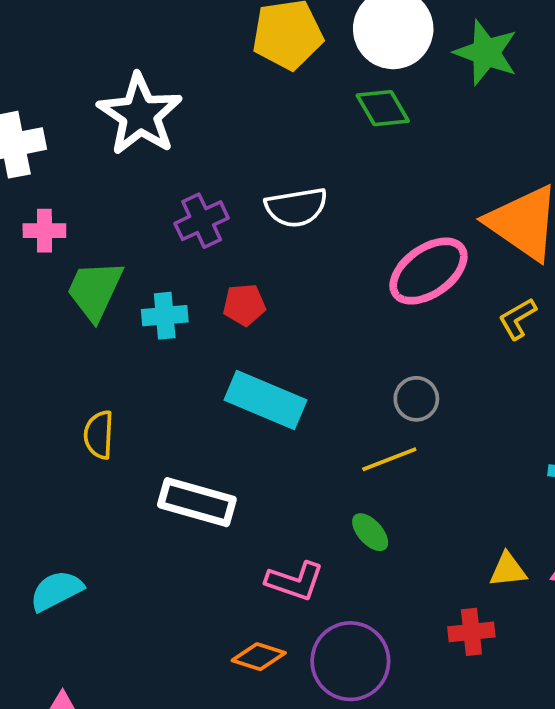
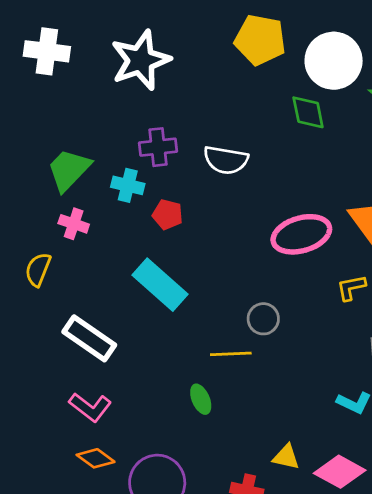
pink cross: (44, 231) -> (74, 224), moved
cyan cross: (165, 316) -> (128, 185), moved
pink L-shape: (295, 581) -> (90, 407), moved

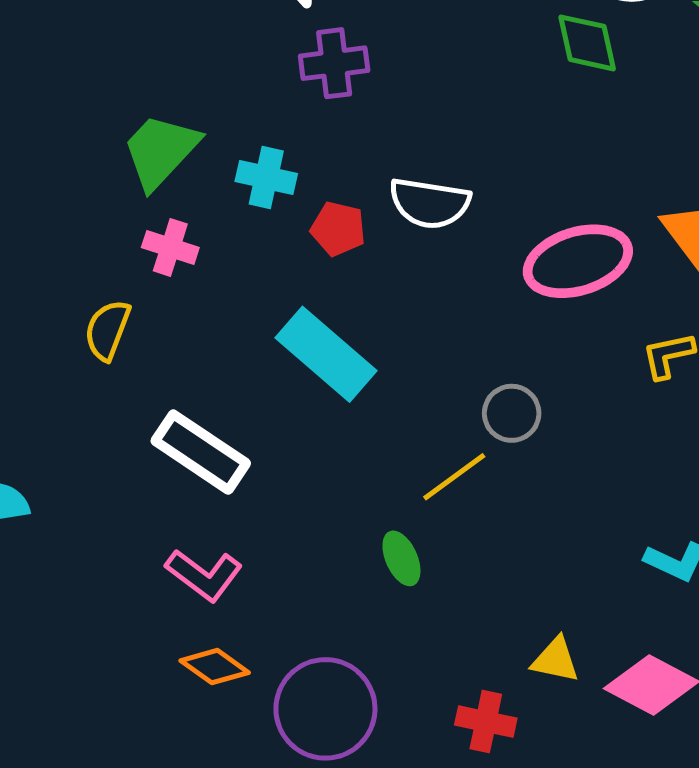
purple cross: (158, 147) -> (334, 63), moved
white semicircle: (226, 160) -> (430, 203), moved
yellow line: (231, 354) -> (454, 477), turned -33

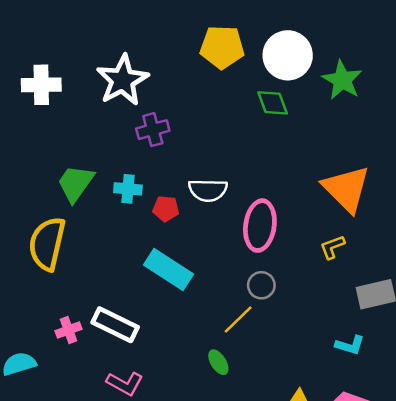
pink cross: (170, 247) -> (68, 330), moved, turned -30
pink ellipse: (578, 261) -> (260, 226), moved, turned -57
yellow semicircle: (107, 330) -> (47, 244), moved, size x1.8

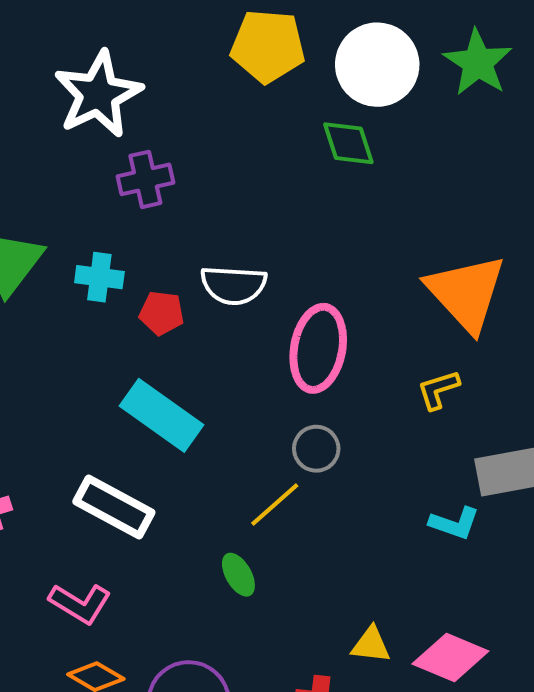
green star: (342, 80) -> (478, 63), moved
white rectangle: (115, 325) -> (114, 507), moved
cyan L-shape: (350, 345) -> (454, 523), moved

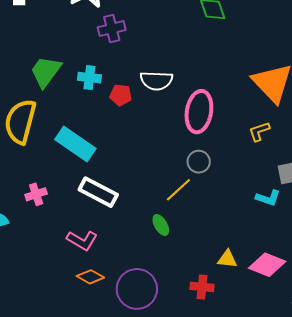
cyan rectangle: (162, 415) -> (75, 144), moved

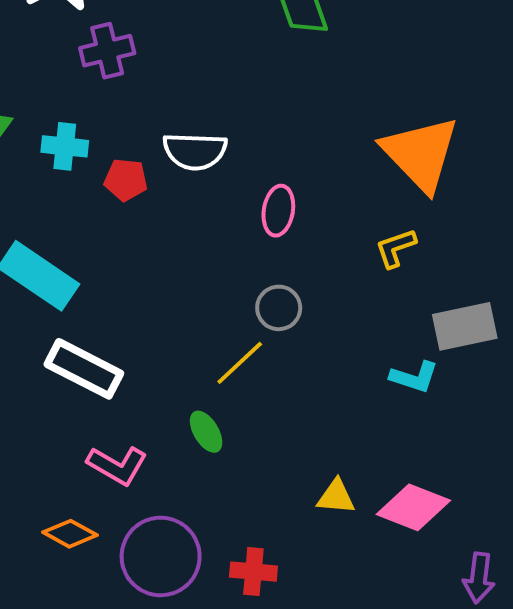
pink ellipse: (199, 112) -> (278, 211), size x0.6
pink L-shape: (82, 240) -> (117, 465), moved
red cross: (202, 287) -> (253, 572), moved

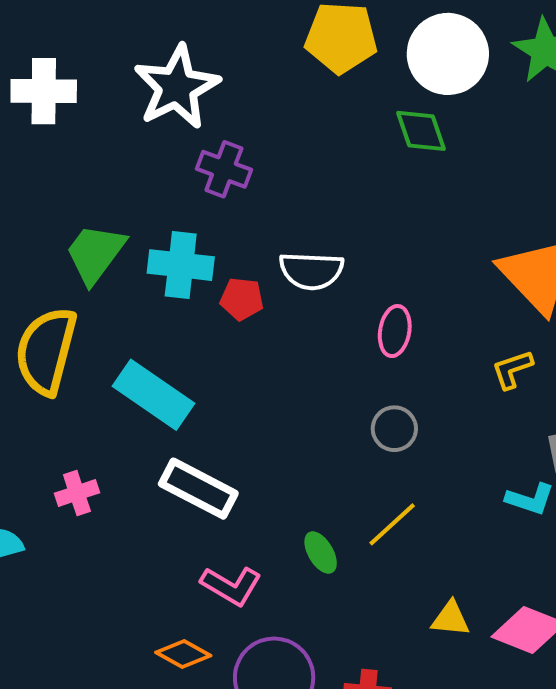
purple cross: (107, 51) -> (224, 169), turned 34
cyan cross: (65, 146) -> (181, 265), size x1.4
yellow line: (240, 363) -> (392, 524), moved

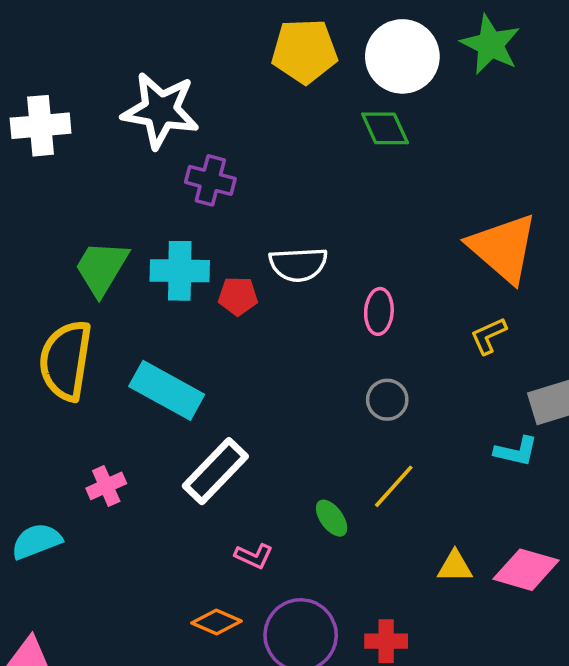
white star: (177, 87) -> (160, 110), turned -30
white rectangle: (198, 489) -> (215, 471), turned -68
pink L-shape: (231, 586) -> (254, 556), size x0.7

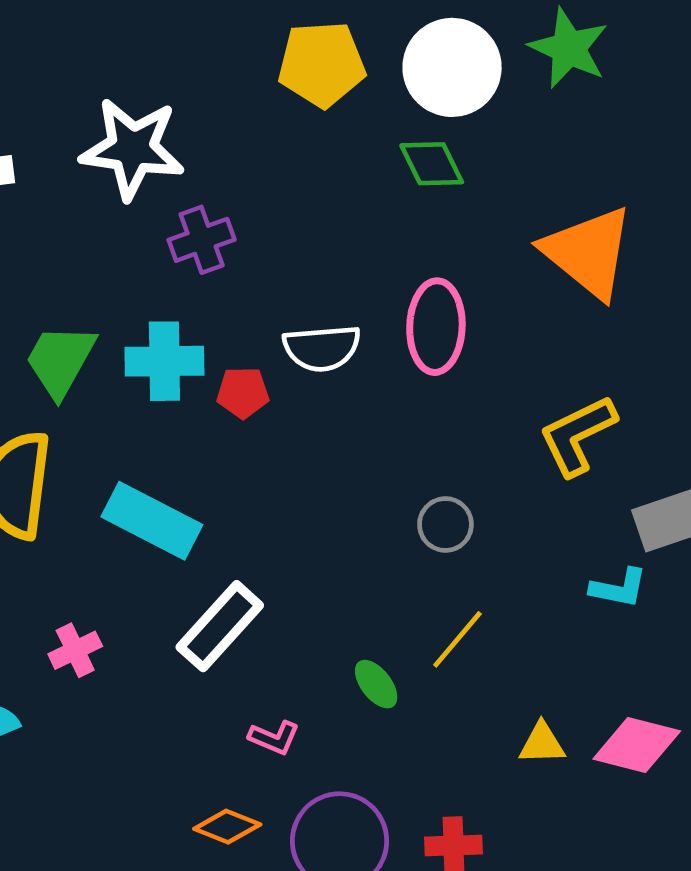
purple cross: (210, 180) -> (202, 240), turned -33
orange triangle: (503, 248) -> (588, 252), moved
pink ellipse: (379, 311) -> (436, 327), moved, size x1.5
yellow L-shape: (488, 336) -> (578, 435), size x1.6

